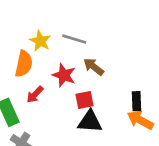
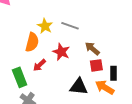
brown arrow: (94, 67) -> (92, 48), moved
red square: (84, 100) -> (96, 65), moved
orange arrow: (140, 120) -> (105, 87), moved

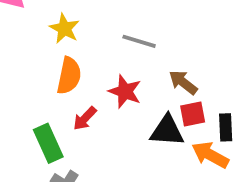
yellow star: (45, 26) -> (64, 29), moved
black triangle: (79, 87) -> (167, 131), moved

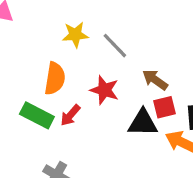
yellow star: (64, 29) -> (75, 35), moved, turned -30
gray line: (139, 41) -> (115, 46), turned 32
green rectangle: (48, 143) -> (37, 115), moved, turned -36

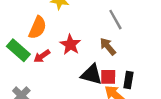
gray line: (115, 46) -> (115, 20), moved
red square: (165, 107) -> (108, 77), moved

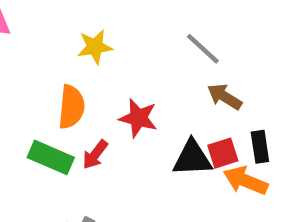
brown arrow: (108, 46) -> (225, 97), moved

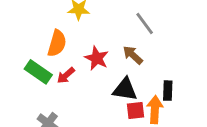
brown arrow: (225, 97) -> (133, 55), moved
red square: (223, 153) -> (135, 110), moved
orange arrow: (245, 181) -> (155, 110), turned 60

